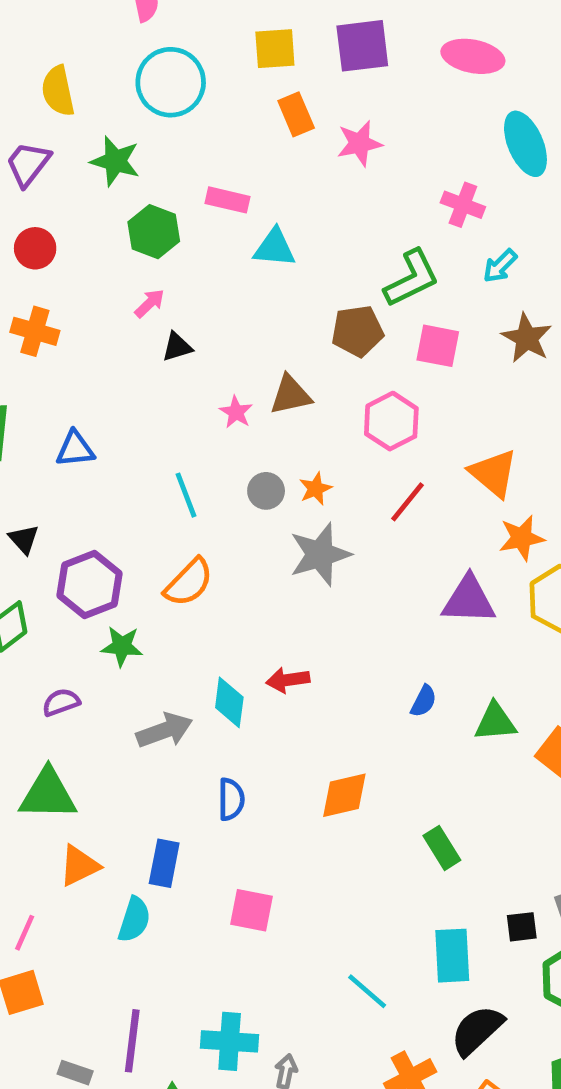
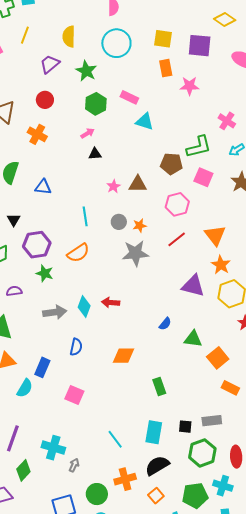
orange star: (522, 538) -> (221, 265), turned 30

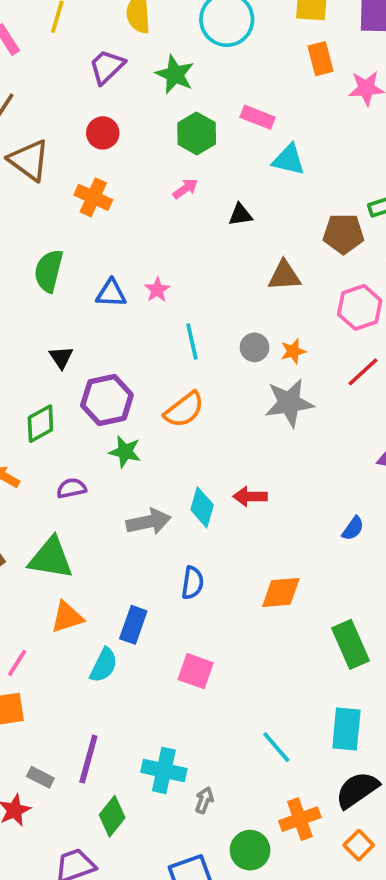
black triangle: (95, 154) -> (240, 215), moved
pink star: (113, 186) -> (157, 290), moved
green rectangle: (159, 386) -> (351, 644), size x1.4

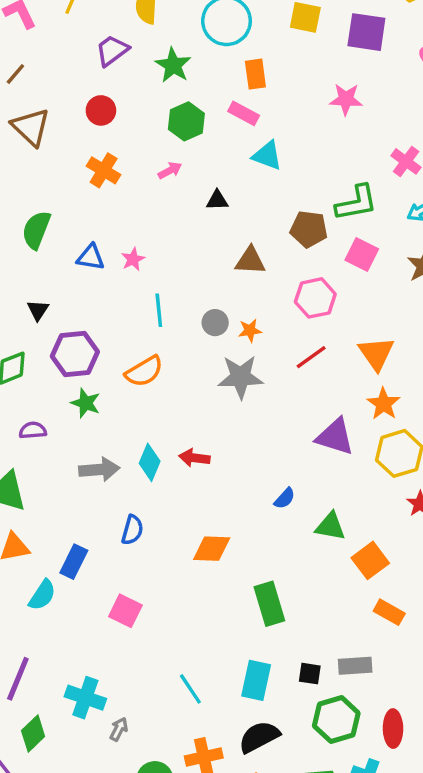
orange rectangle: (320, 59) -> (255, 74), moved
orange cross: (93, 197) -> (104, 170), moved

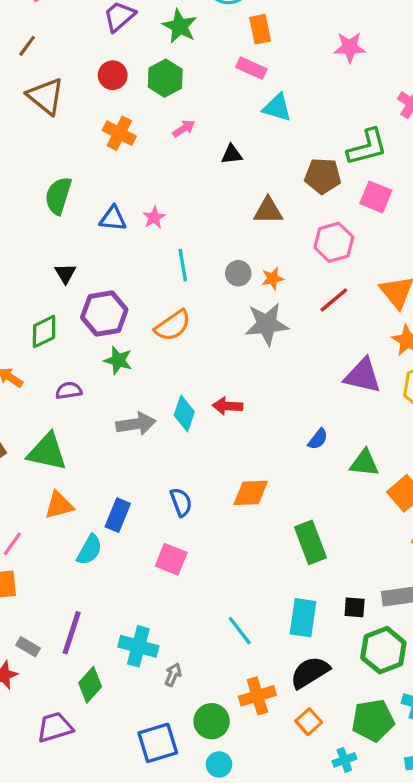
green hexagon: (186, 121) -> (165, 78), moved
blue semicircle: (132, 530) -> (181, 502), moved, turned -32

